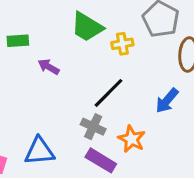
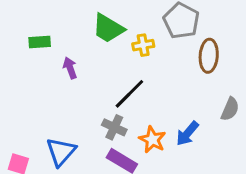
purple arrow: (49, 67) -> (70, 68), turned 40
blue arrow: (167, 101) -> (187, 133), moved
blue triangle: (39, 151) -> (61, 152), turned -44

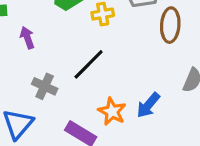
gray cross: (114, 127) -> (45, 86), moved

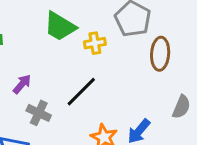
purple arrow: (27, 38) -> (22, 84), moved, turned 60

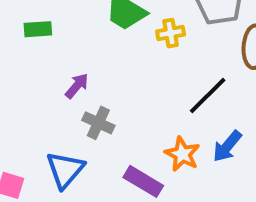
black line: (81, 92) -> (208, 96), moved

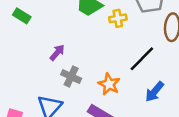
green rectangle: (38, 29) -> (22, 16), moved, turned 36
orange star: (182, 154) -> (109, 84), moved

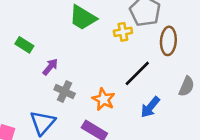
green rectangle: (22, 16) -> (24, 45), moved
yellow cross: (118, 18) -> (123, 32), moved

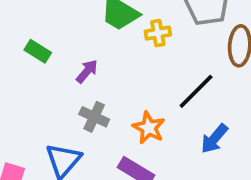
yellow cross: (123, 32) -> (158, 33), moved
purple arrow: (50, 67) -> (87, 71), moved

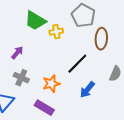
orange star: (149, 128) -> (51, 84), turned 30

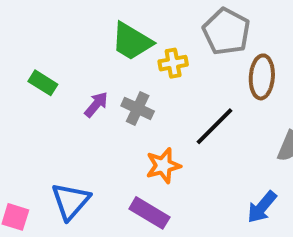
gray cross: (21, 78) -> (138, 108), moved
blue arrow: (87, 90) -> (262, 207), moved

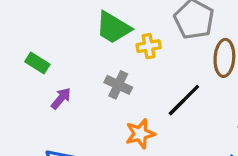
purple arrow: (96, 105) -> (61, 98), moved

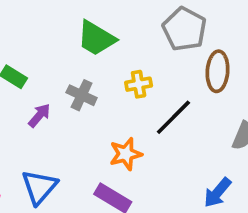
yellow cross: (149, 46) -> (139, 84), moved
gray cross: (118, 85) -> (82, 95), moved

